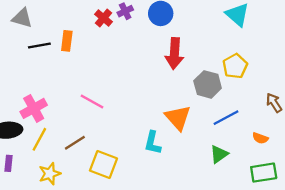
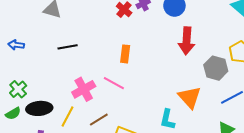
orange rectangle: (67, 41) -> (125, 54), moved
black line: (39, 45) -> (68, 47), moved
pink cross: (34, 108) -> (84, 89), moved

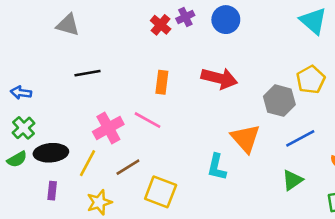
red arrow: (187, 41) -> (219, 78), moved, turned -80
blue arrow: (16, 45) -> (21, 93), moved

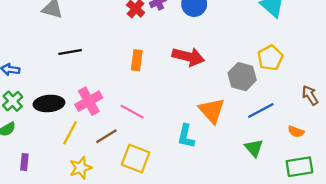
pink line: (148, 120) -> (132, 112), moved
black ellipse: (51, 153) -> (49, 103), moved
green triangle: (292, 180) -> (254, 148), turned -36
purple rectangle: (52, 191) -> (24, 162), moved

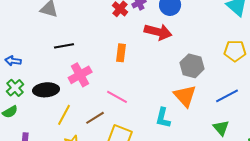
red arrow: (188, 57) -> (158, 32), moved
yellow pentagon: (270, 58) -> (235, 51), turned 30
gray hexagon: (242, 77) -> (192, 66), moved
pink cross: (89, 101) -> (80, 75), moved

